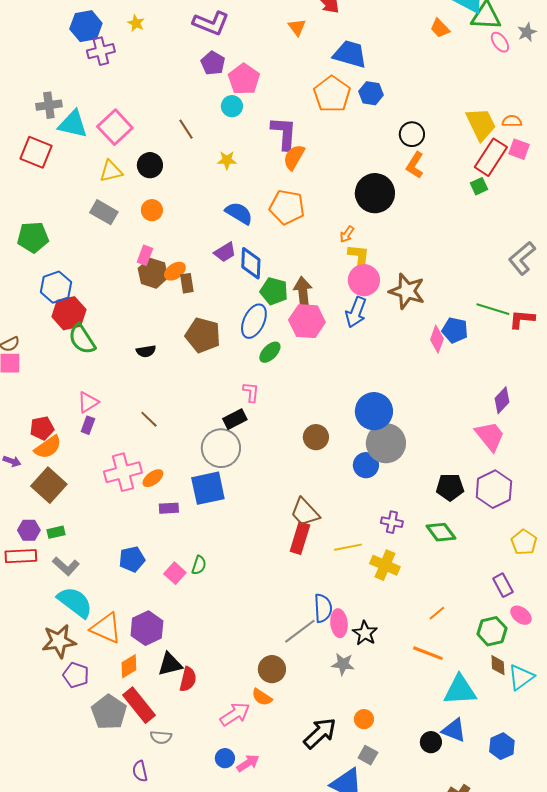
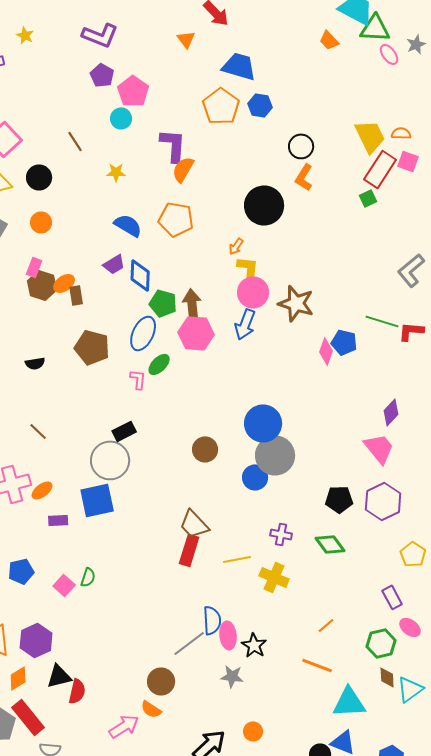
pink L-shape: (251, 392) -> (138, 379), moved

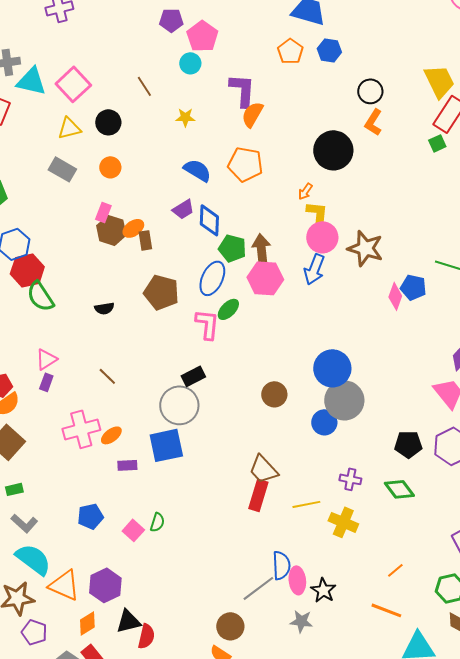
purple pentagon: (102, 75) -> (171, 20), turned -30
orange pentagon: (221, 106) -> (290, 51), size x0.7
pink L-shape: (138, 379) -> (207, 324), size x1.5

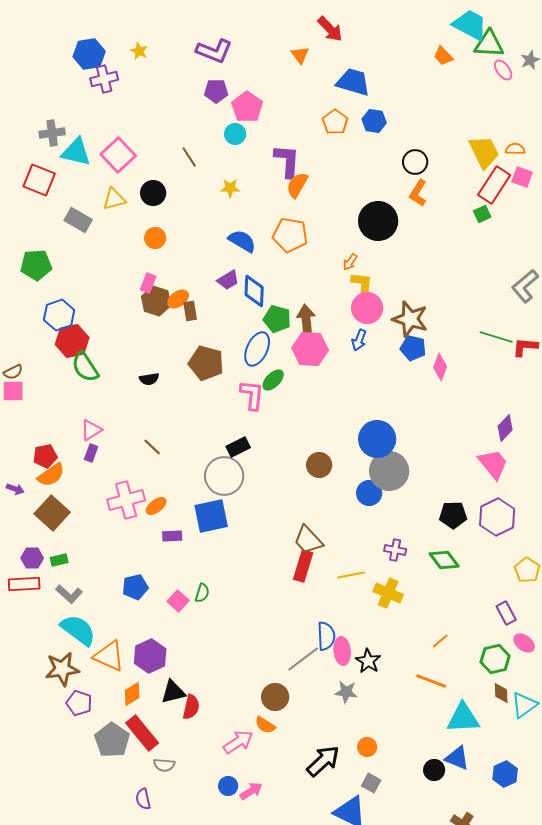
gray rectangle: (62, 169) -> (78, 220), moved
blue arrow: (314, 269) -> (359, 340), size x0.7
blue pentagon: (413, 287) -> (413, 348), moved

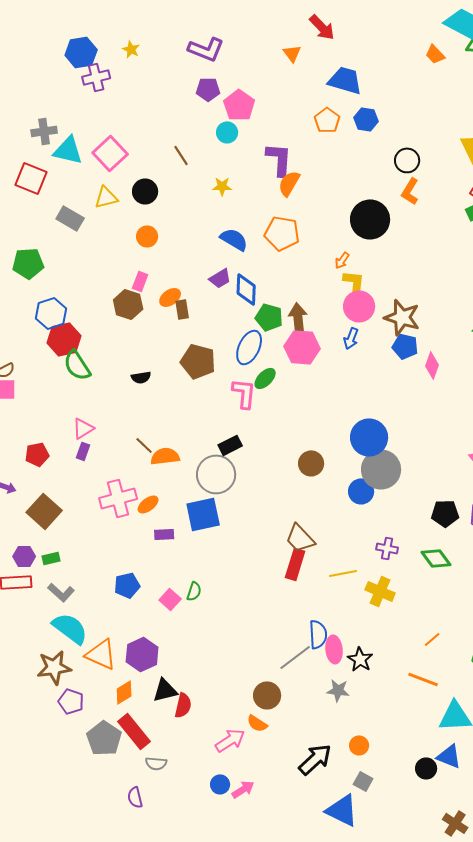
brown hexagon: (156, 301) -> (128, 304), moved
orange semicircle: (51, 475) -> (165, 456), moved, turned -152

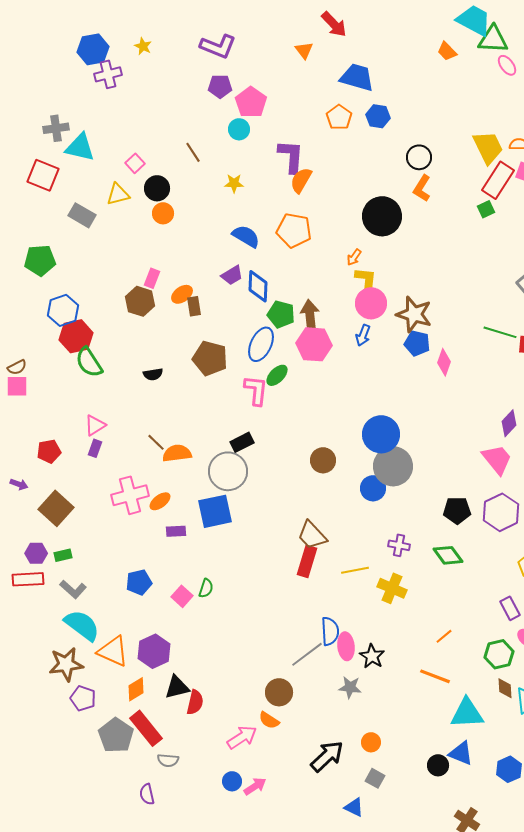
pink square: (110, 153) -> (135, 163), moved, size x0.6
orange circle: (147, 236) -> (163, 213), moved
blue triangle: (342, 810) -> (354, 807), size x0.6

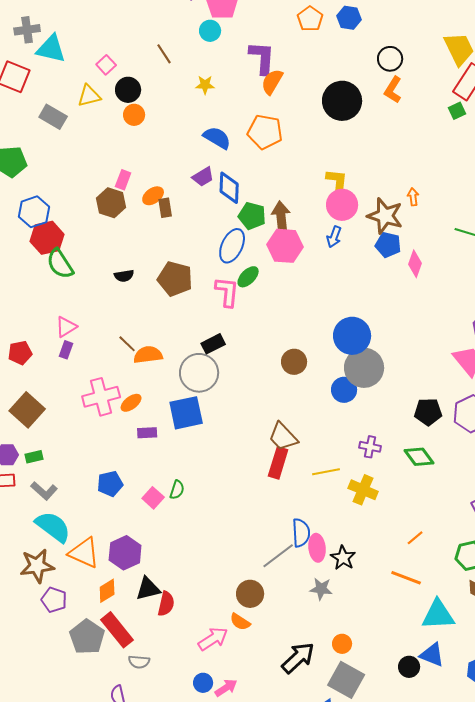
black circle: (382, 216) -> (342, 101), moved
orange arrow: (354, 257) -> (413, 197), moved, turned 138
brown pentagon: (210, 358) -> (175, 279), moved
gray square: (375, 778) -> (346, 680), size x1.8

